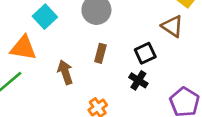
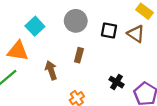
black square: (145, 53) -> (109, 31), moved, turned 35
black cross: (138, 80) -> (117, 82), moved

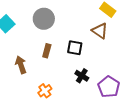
black square: (109, 31) -> (75, 48), moved

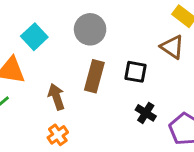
brown rectangle: (47, 51) -> (94, 76), size x1.5
orange cross: (45, 91) -> (58, 135), moved

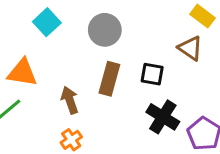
cyan square: (34, 37) -> (47, 22), moved
black cross: (146, 113) -> (163, 117), size x1.5

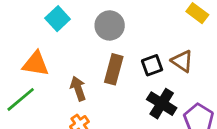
brown triangle: (190, 48) -> (182, 61), moved
black square: (152, 74) -> (152, 65), turned -30

